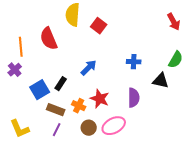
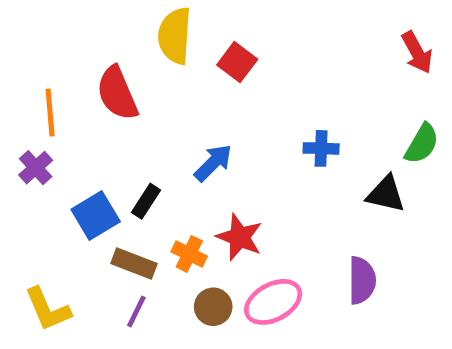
purple semicircle: (134, 98) -> (362, 280), moved

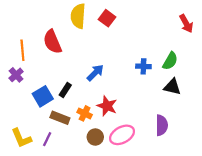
red square: (237, 62) -> (107, 18), moved
green semicircle: (422, 144) -> (170, 61), moved
purple line: (136, 312) -> (47, 139), moved

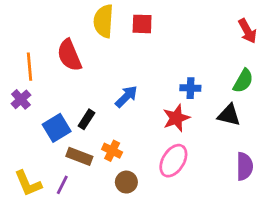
red square: (107, 18) -> (142, 24), turned -35
green semicircle: (170, 61) -> (243, 81), moved
red star: (107, 106) -> (176, 118), moved, turned 30
purple semicircle: (162, 125) -> (245, 166), moved
pink ellipse: (122, 135) -> (173, 161), moved, turned -30

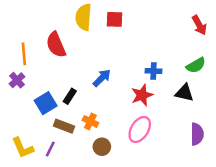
green semicircle: (243, 81) -> (196, 65), turned 30

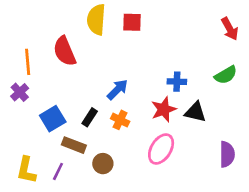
black triangle: (184, 93) -> (195, 112), moved
black rectangle: (70, 96) -> (90, 117), moved
orange cross: (90, 121) -> (120, 120), moved
brown circle: (102, 147) -> (103, 164), moved
yellow L-shape: (23, 148) -> (26, 170), turned 35

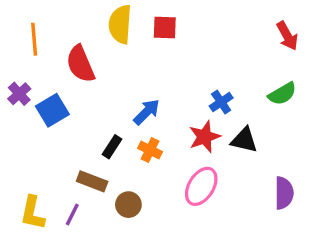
orange line: (28, 62) -> (34, 39), moved
blue cross: (177, 82) -> (221, 102), turned -36
purple cross: (20, 92) -> (19, 94), moved
blue square: (53, 119) -> (52, 110), moved

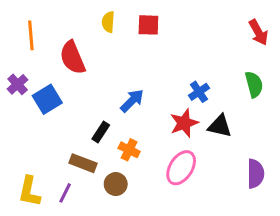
yellow semicircle: (120, 24) -> (108, 22), size x0.6
green semicircle: (282, 94) -> (254, 84), turned -75
orange cross: (150, 150) -> (129, 150), moved

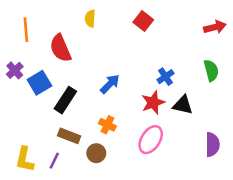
red square: (148, 25) -> (143, 21), moved, turned 36
red arrow: (258, 32) -> (215, 27), turned -75
black rectangle: (101, 132) -> (65, 100), moved, size x1.5

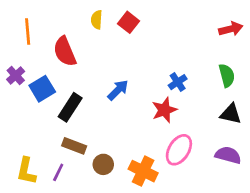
red square: (143, 21) -> (129, 22), moved
black triangle: (183, 105) -> (231, 114), moved
orange cross: (107, 125) -> (143, 171), moved, size x1.5
pink ellipse: (151, 140) -> (179, 150), moved
purple semicircle: (212, 145) -> (228, 155), turned -75

